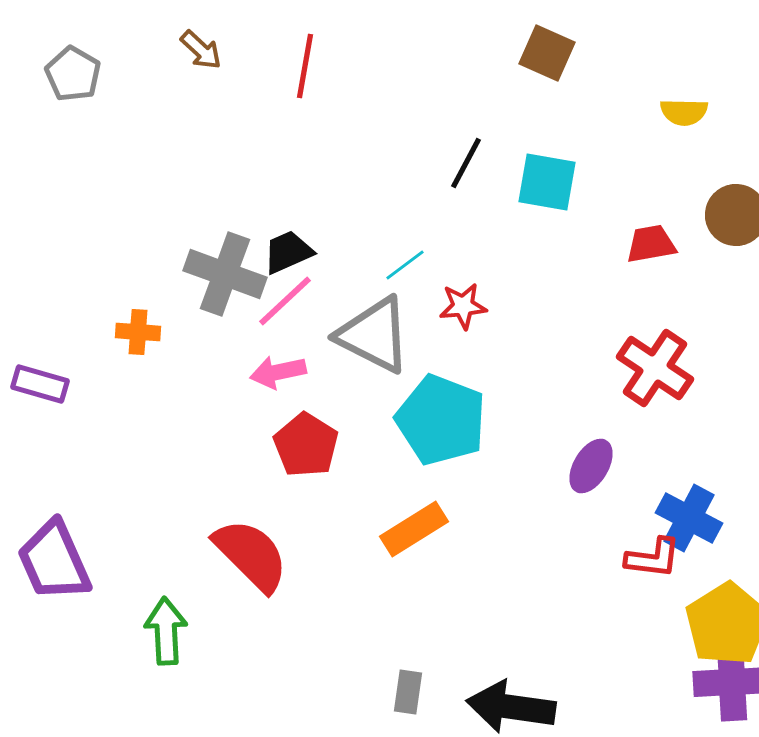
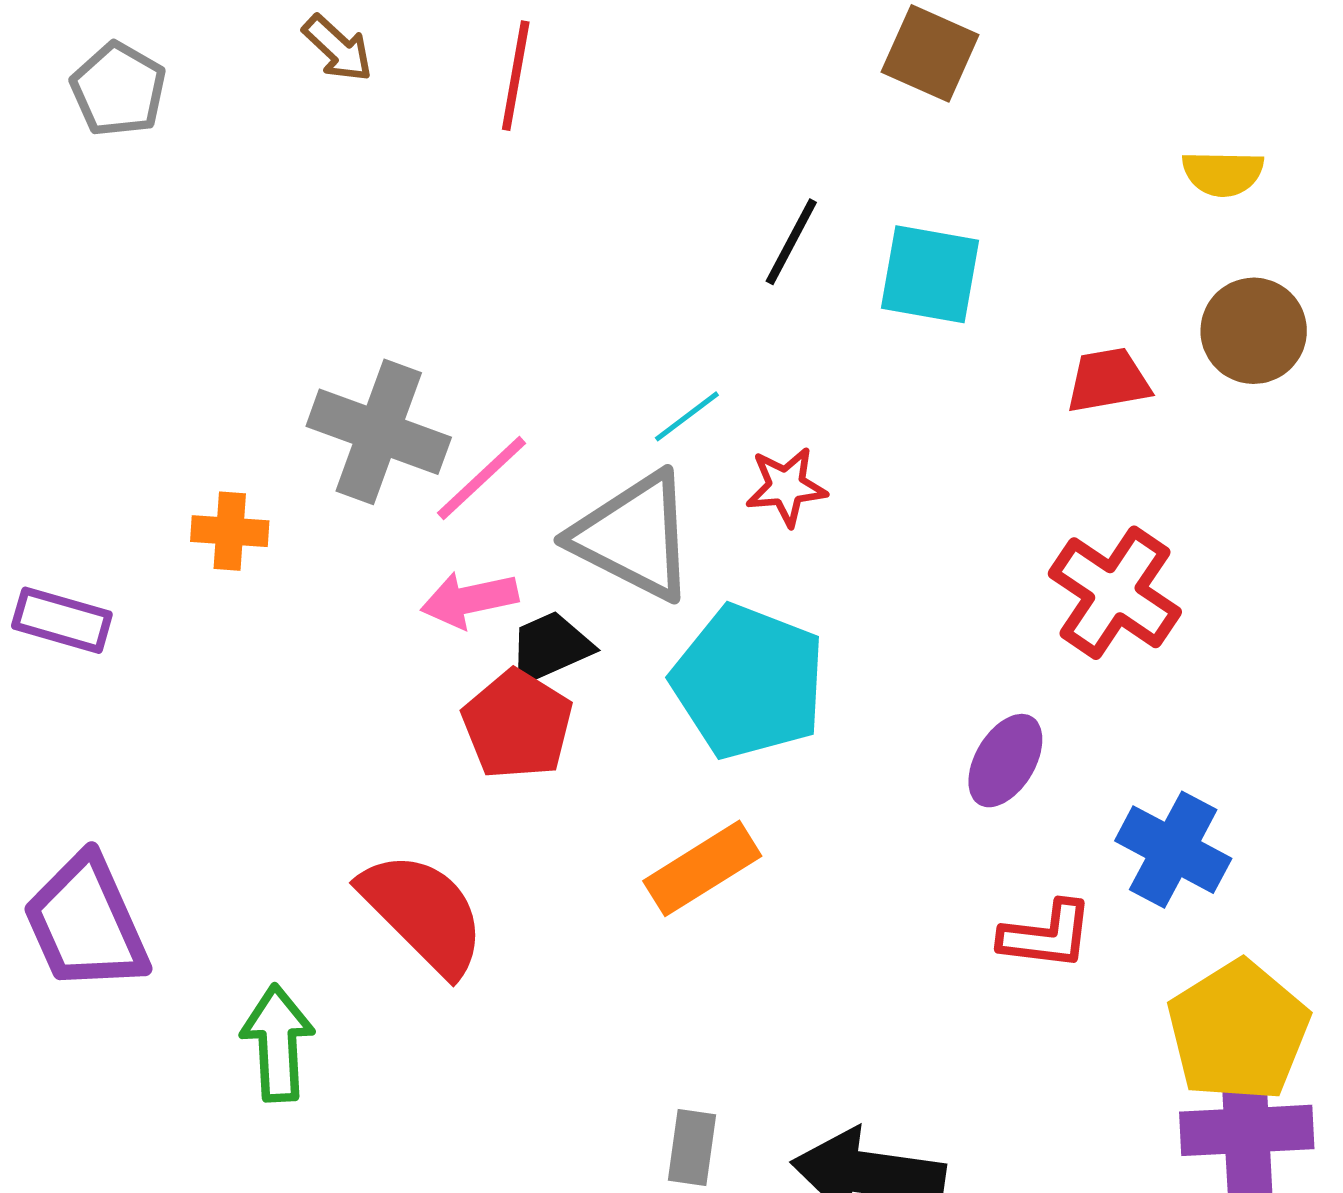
yellow semicircle: (684, 112) -> (1223, 173), moved
black trapezoid: (288, 252) -> (550, 648), moved
red L-shape: (653, 558) -> (1046, 935), moved

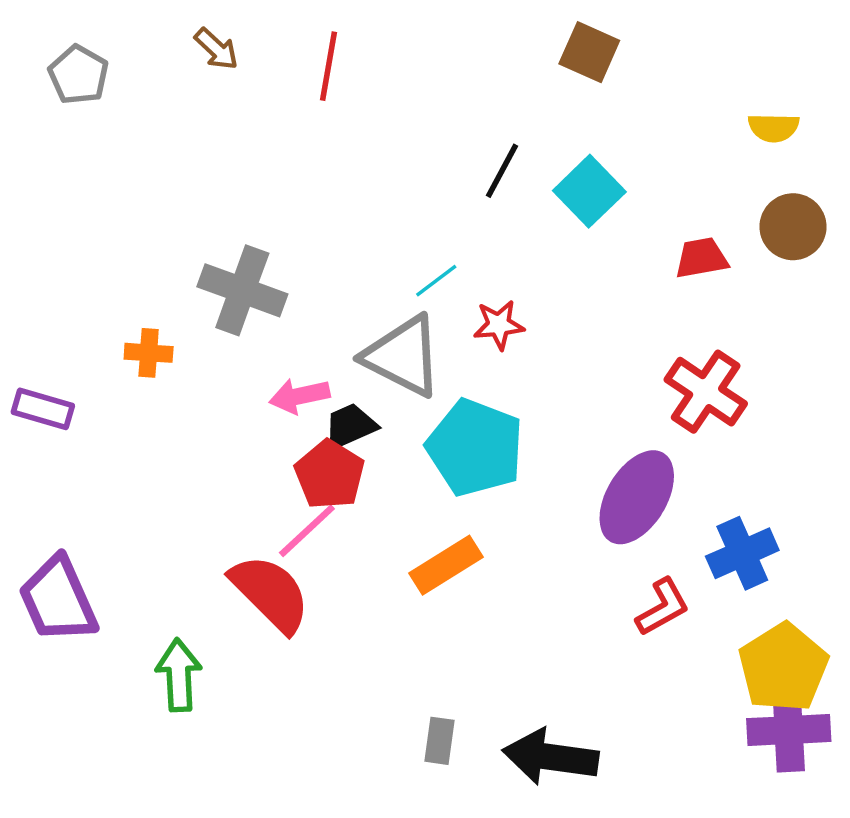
cyan square: (930, 274) -> (589, 191), turned 36
pink line: (481, 478) -> (307, 531), moved
purple ellipse: (1005, 761) -> (637, 497), size x1.6
blue cross: (1173, 850) -> (742, 553), turned 38
red L-shape: (1046, 935) -> (663, 607), turned -36

